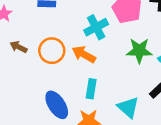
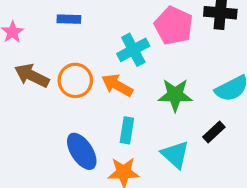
brown arrow: (18, 47) -> (32, 76), size x1.5
green star: (139, 51) -> (175, 95), moved

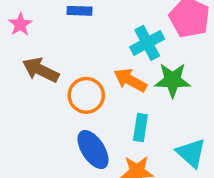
orange circle: (75, 80) -> (86, 95), moved
green star: (175, 95) -> (173, 80), moved

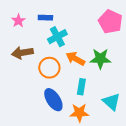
pink star: (20, 24) -> (18, 21), moved
cyan cross: (147, 43) -> (57, 37), moved
brown arrow: (41, 70) -> (22, 53), turned -35

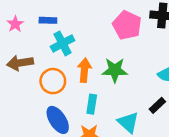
orange arrow: (75, 59) -> (84, 70), turned 66

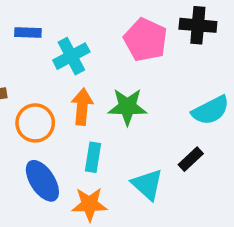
cyan cross: (63, 43) -> (71, 56), moved

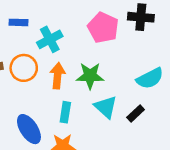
orange circle: (35, 123) -> (24, 68), moved
cyan triangle: (147, 184) -> (106, 107), moved

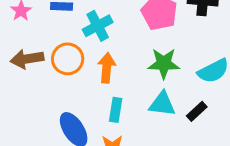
green star: (90, 76) -> (164, 63), moved
cyan triangle: (106, 107) -> (162, 104), turned -35

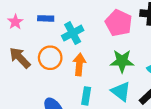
brown arrow: (27, 59) -> (20, 58), turned 55
cyan triangle: (162, 104) -> (121, 91), turned 30

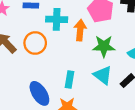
cyan cross: (73, 33) -> (57, 19), turned 30
orange arrow: (79, 64) -> (80, 30), moved

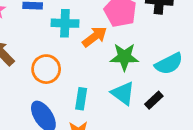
orange arrow: (80, 30) -> (95, 37), turned 48
orange circle: (35, 43) -> (46, 69), moved

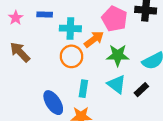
orange circle: (46, 69) -> (71, 56), moved

